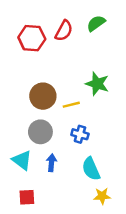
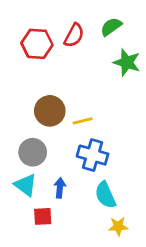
green star: (97, 84) -> (127, 62), moved
gray circle: (40, 132) -> (33, 152), moved
blue cross: (80, 134) -> (93, 155), size x1.5
red square: (27, 197) -> (43, 216), moved

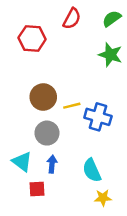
green semicircle: (111, 27) -> (112, 19), moved
red semicircle: (74, 35) -> (72, 19), moved
gray circle: (33, 152) -> (47, 133), moved
blue cross: (93, 155) -> (98, 117), moved

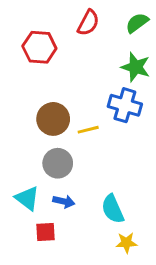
blue cross: (98, 117) -> (125, 105), moved
blue arrow: (52, 164) -> (64, 201), turned 98

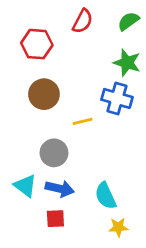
brown circle: (53, 119) -> (44, 94), moved
blue arrow: (64, 201) -> (60, 189), size x1.4
red square: (46, 232) -> (55, 219), moved

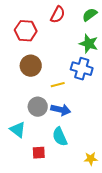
blue arrow: (60, 189) -> (61, 110), moved
cyan semicircle: (105, 196) -> (60, 137), moved
yellow star: (118, 227) -> (91, 159), moved

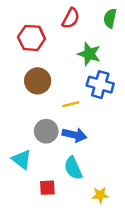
green semicircle: (90, 15) -> (110, 18), turned -42
green star: (89, 44) -> (89, 54), moved
yellow star: (91, 159) -> (100, 195), moved

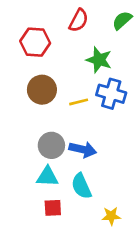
green semicircle: (110, 18) -> (122, 20), turned 36
yellow line: (71, 104) -> (79, 102), moved
cyan triangle: (22, 159) -> (47, 177), moved, turned -35

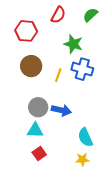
yellow line: (79, 102) -> (58, 75), turned -56
cyan semicircle: (81, 186) -> (85, 137), moved
red square: (53, 208) -> (39, 153), turned -32

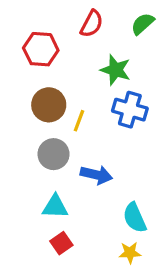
yellow line: (58, 75) -> (79, 121), moved
gray circle: (38, 107) -> (54, 154), moved

